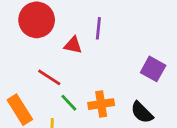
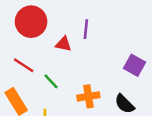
red line: (49, 77) -> (24, 65), moved
green line: (69, 103) -> (51, 81), moved

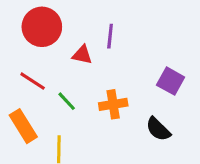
orange cross: (88, 96) -> (113, 104), moved

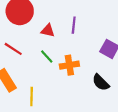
purple line: (110, 36) -> (74, 25), moved
green line: (67, 101) -> (47, 56), moved

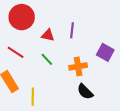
orange cross: (69, 65) -> (78, 66), moved
black semicircle: (101, 82) -> (85, 92), moved

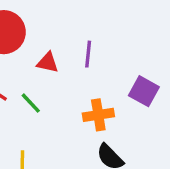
green line: (47, 59) -> (31, 103), moved

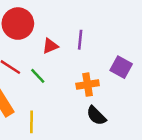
red triangle: (48, 62) -> (50, 46), turned -35

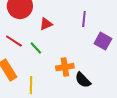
purple line: (80, 40) -> (84, 19), moved
orange cross: (88, 85) -> (65, 67), moved

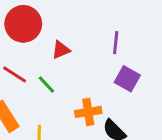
purple square: (103, 41) -> (127, 79), moved

